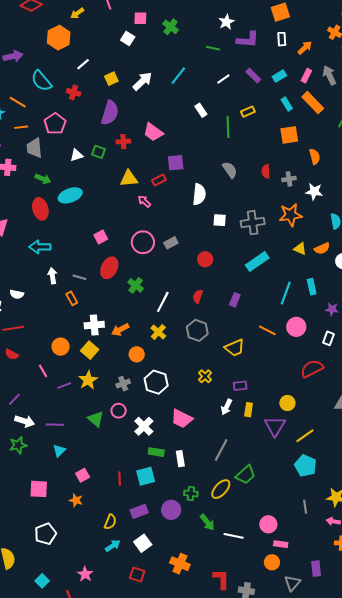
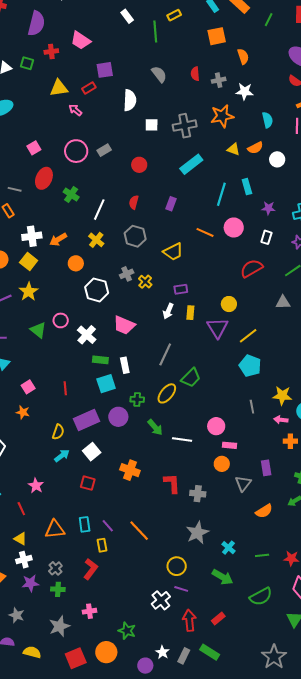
gray cross: (123, 384) -> (127, 274), moved
cyan square: (146, 476) -> (106, 384), moved
purple rectangle: (139, 511) -> (86, 420), size x1.4

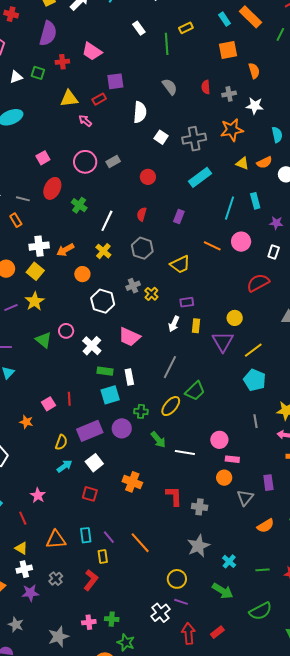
white square: (152, 125) -> (161, 137), turned 32
pink square: (28, 387) -> (48, 404), moved
green cross: (58, 589) -> (112, 619), moved

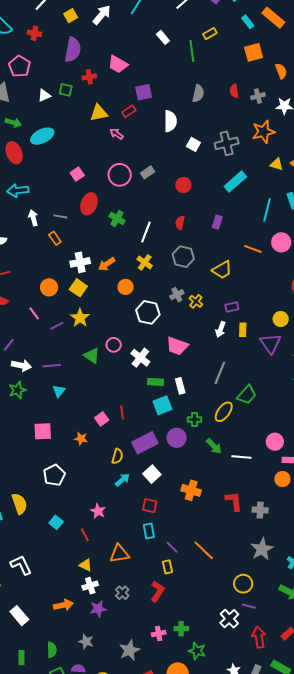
gray semicircle: (170, 87) -> (198, 93), turned 54
cyan rectangle: (86, 535) -> (149, 531), moved

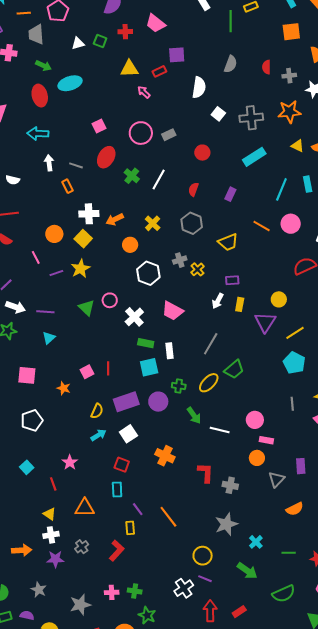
white line: (146, 232) -> (159, 179), moved

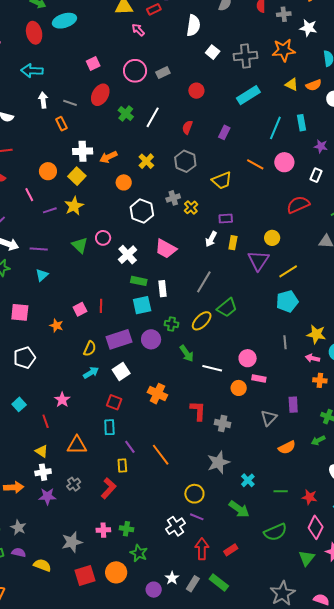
cyan pentagon: (294, 363) -> (287, 301), turned 30
orange circle: (257, 458) -> (239, 388), moved
gray star: (39, 590) -> (18, 527), moved

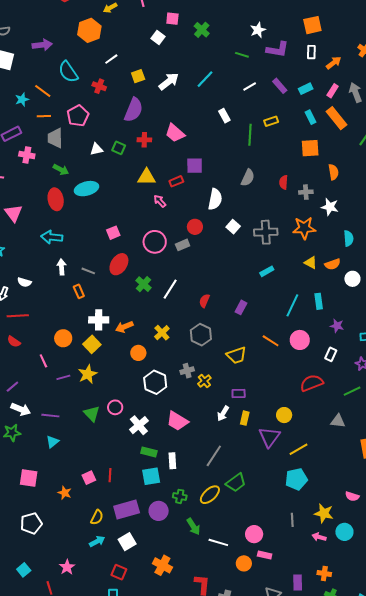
red circle: (196, 91) -> (195, 227), moved
cyan rectangle: (248, 95) -> (267, 271), size x0.6
orange cross: (320, 380) -> (324, 573), moved

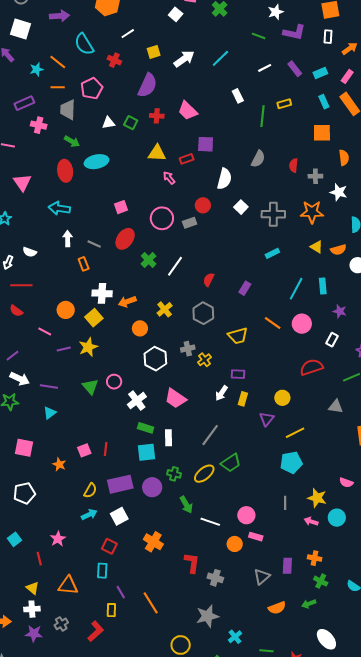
pink line: (43, 361) -> (45, 332), turned -40
purple triangle: (269, 437) -> (267, 419), size x0.7

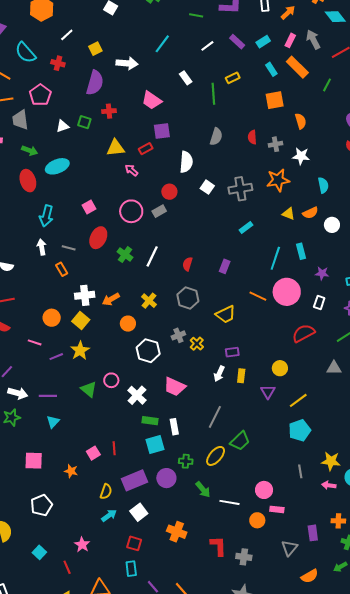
white arrow: (184, 59) -> (127, 63), moved, turned 50
pink trapezoid: (188, 111) -> (152, 100), moved
cyan arrow: (59, 208) -> (46, 216), moved, turned -75
pink circle: (302, 324) -> (287, 292), size x1.4

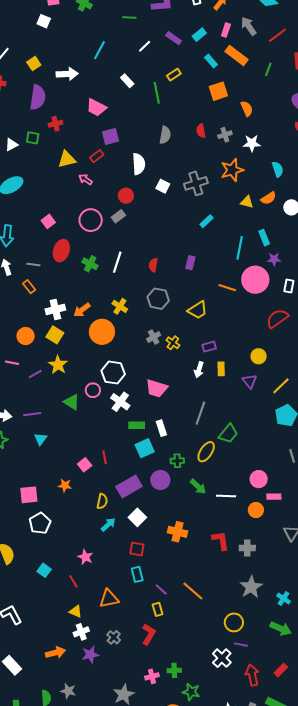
purple star: (322, 273) -> (274, 259), moved
orange circle: (128, 324) -> (102, 332), size x1.6
white hexagon: (148, 351) -> (113, 372), moved
pink square: (34, 461) -> (29, 495), moved

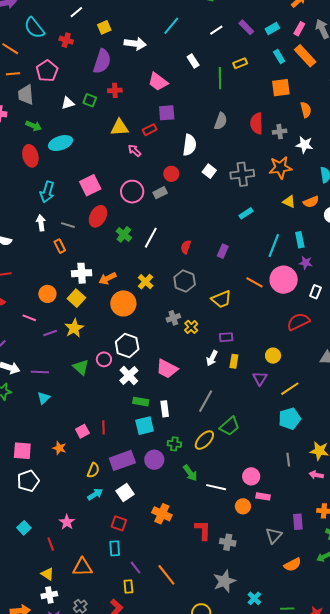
red semicircle: (201, 131) -> (257, 123), size x1.5
pink square: (48, 221) -> (90, 185), size x1.5

